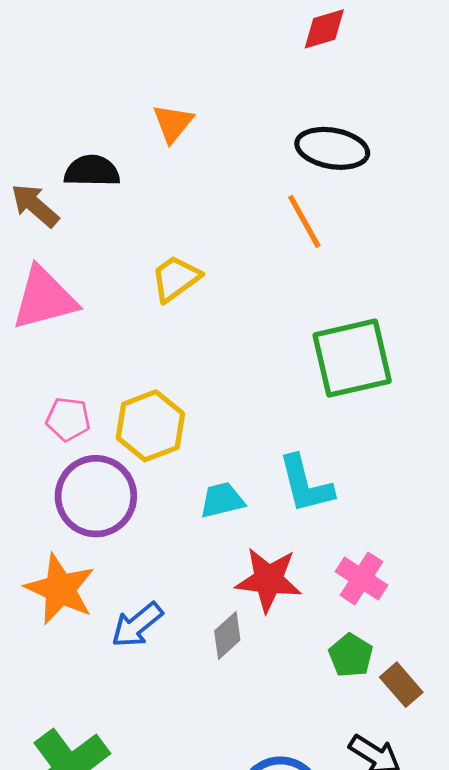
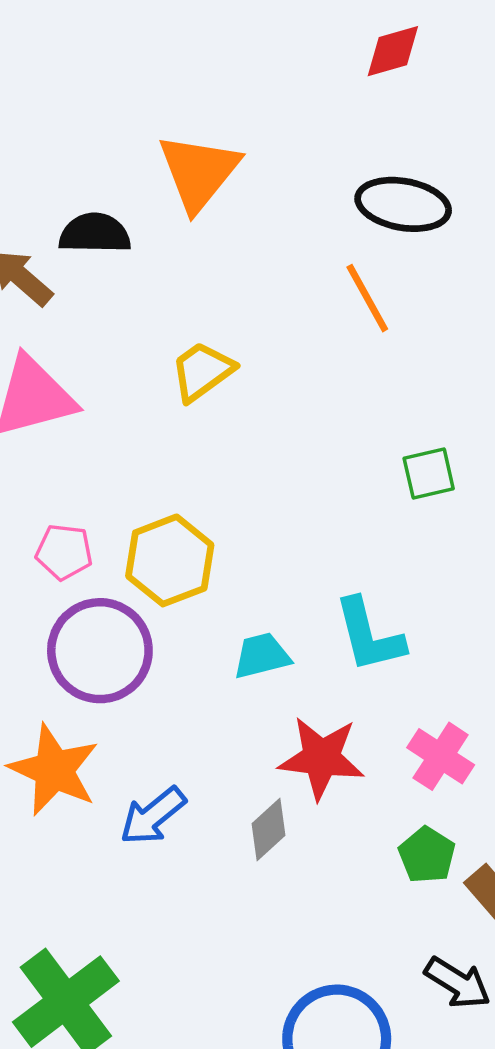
orange triangle: (173, 123) -> (199, 172), size x1.6
green square: (352, 358) -> (429, 474), size x0.5

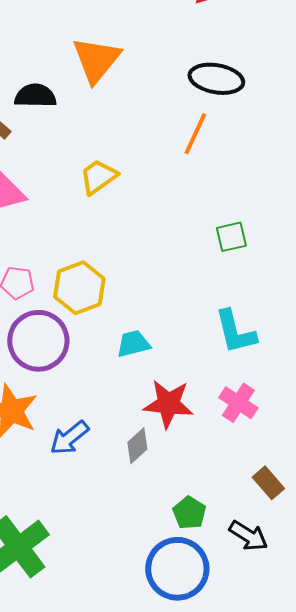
orange line: (367, 298) -> (195, 134), turned 54
cyan L-shape: (369, 635) -> (235, 332), moved
green pentagon: (427, 855) -> (189, 513), moved

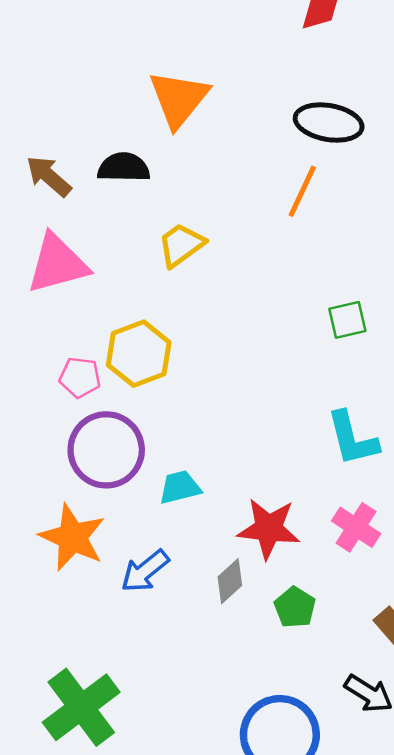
black semicircle: (35, 96) -> (124, 167), moved
yellow hexagon: (79, 288) -> (139, 354), moved
cyan trapezoid: (133, 344) -> (180, 487), moved
green pentagon: (189, 513) -> (295, 607), moved

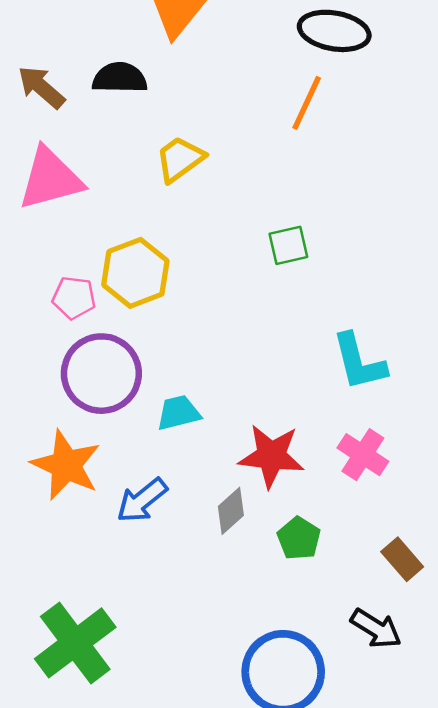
green square: (347, 320) -> (288, 245), moved

